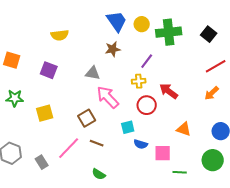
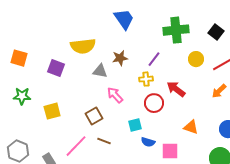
yellow circle: (142, 24) -> (196, 59), moved
yellow semicircle: (60, 35) -> (83, 46), moved, size x1.4
brown star: (113, 49) -> (120, 58), moved
pink arrow: (108, 97) -> (115, 95), size x0.7

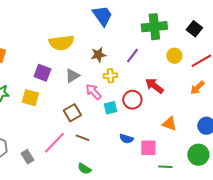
purple square: (56, 68) -> (42, 73), moved
gray triangle: (100, 71) -> (72, 76), moved, turned -42
yellow cross: (146, 79) -> (110, 76), moved
yellow square: (52, 111) -> (30, 98), moved, turned 30
cyan square: (135, 125) -> (110, 108), moved

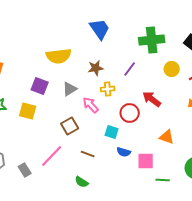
cyan square: (110, 108) -> (112, 132), moved, turned 32
brown line: (82, 138) -> (88, 154), moved

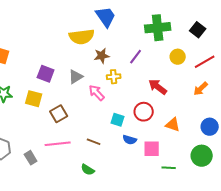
yellow semicircle: (59, 56) -> (82, 37), moved
red circle: (130, 113) -> (144, 112), moved
brown square: (70, 126) -> (59, 114), moved
pink line: (52, 156) -> (58, 144), turned 40

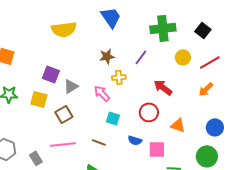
yellow semicircle: (82, 37) -> (64, 29), moved
gray triangle: (76, 77) -> (71, 86), moved
cyan square: (118, 120) -> (113, 118), moved

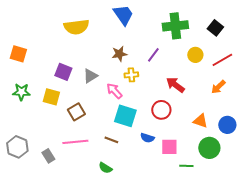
gray triangle: (71, 86) -> (90, 76), moved
cyan square: (113, 118) -> (125, 116), size x1.6
orange triangle: (178, 125) -> (200, 121), moved
green circle: (207, 156) -> (209, 148), moved

